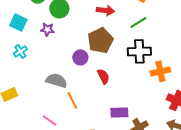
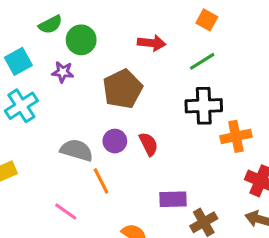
cyan square: (18, 22) -> (18, 61), turned 36
brown pentagon: (100, 40) -> (123, 89), moved
cyan cross: (20, 51) -> (21, 106), size x1.5
purple circle: (80, 57) -> (115, 141), moved

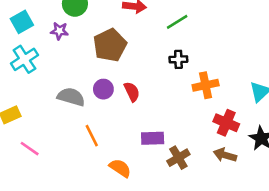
black cross: (204, 106) -> (178, 59), size x0.6
orange line: (101, 181) -> (92, 136), moved
pink line: (66, 212) -> (30, 149), moved

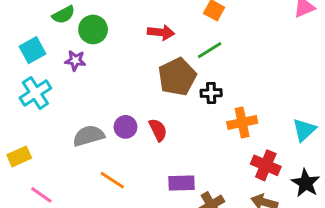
brown pentagon: (110, 45) -> (177, 77), moved
gray semicircle: (71, 97) -> (89, 136), turned -32
orange line: (92, 136) -> (112, 180), turned -30

